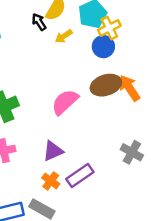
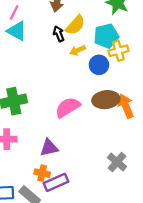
blue circle: (103, 47) -> (99, 65), moved
purple rectangle: (80, 175) -> (56, 182), moved
orange cross: (51, 181) -> (42, 173), turned -35

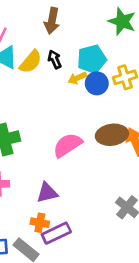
yellow semicircle: (75, 25) -> (31, 62), moved
cyan pentagon: (106, 36) -> (92, 59), moved
blue circle: (99, 65) -> (97, 83), moved

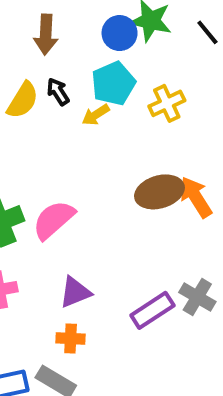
blue circle: (97, 83) -> (120, 33), moved
pink semicircle: (67, 145) -> (54, 220), moved
purple rectangle: (56, 233) -> (152, 310), moved

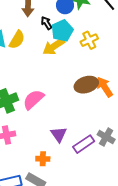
black arrow: (58, 92) -> (47, 23), moved
yellow arrow: (96, 115) -> (54, 46), size x1.6
purple triangle: (75, 292) -> (59, 134), moved, turned -42

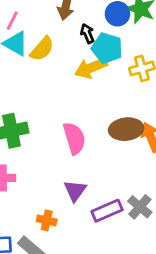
cyan pentagon: (62, 31) -> (107, 48), turned 30
pink semicircle: (33, 99) -> (74, 138), moved, turned 105

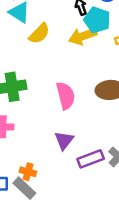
yellow semicircle: (42, 49) -> (39, 34), moved
orange cross: (47, 220) -> (28, 172), moved

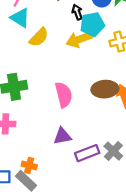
cyan pentagon: (97, 20) -> (92, 24), turned -30
purple triangle: (64, 140) -> (62, 136), turned 42

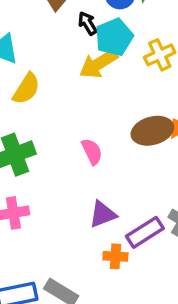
yellow semicircle: (39, 37) -> (26, 89), moved
pink semicircle: (64, 95) -> (92, 152), size x0.7
orange cross: (29, 165) -> (115, 256), moved

